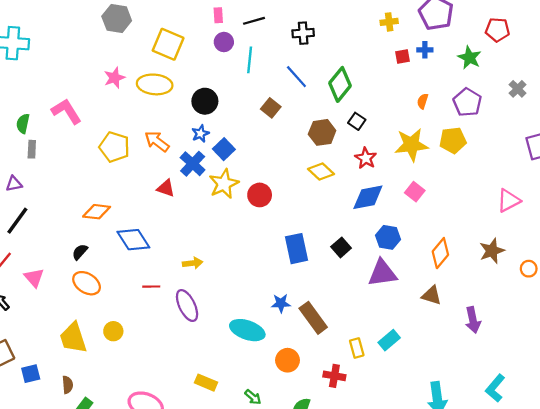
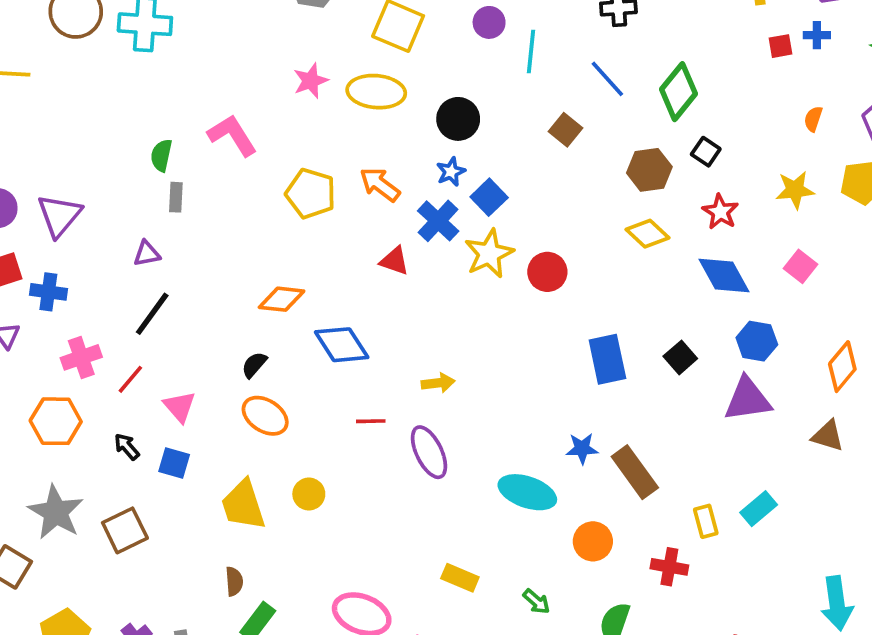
yellow star: (411, 145) -> (795, 190), size x0.7
blue diamond: (368, 197) -> (724, 276), turned 72
blue square: (31, 374) -> (174, 463), moved, turned 30

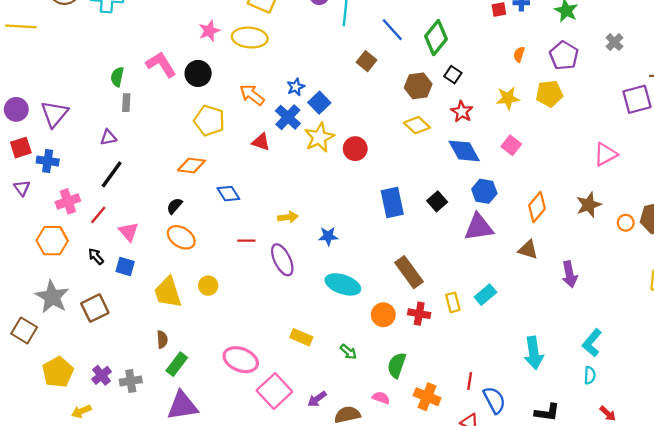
black circle: (458, 119) -> (198, 73), moved
yellow pentagon: (311, 194) -> (209, 121), moved
blue diamond: (342, 345) -> (228, 194), size x0.7
blue star: (582, 448) -> (328, 236), moved
red cross: (669, 567) -> (419, 314), moved

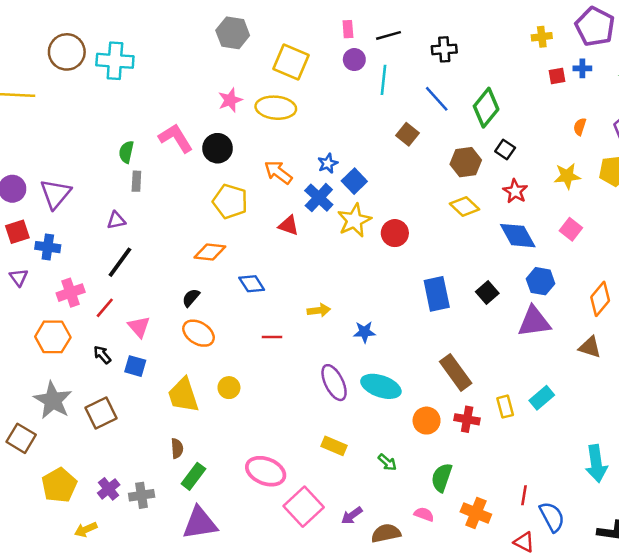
purple ellipse: (282, 260) -> (334, 383), moved

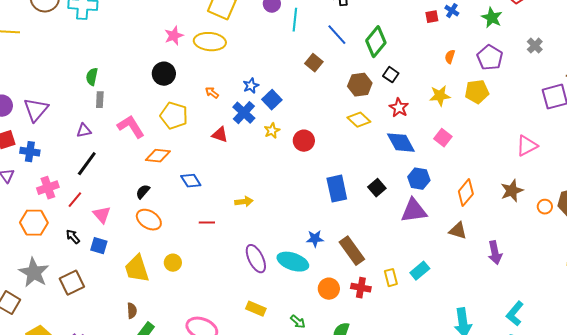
blue cross: (582, 68) -> (452, 11), turned 32
pink L-shape: (176, 138) -> (131, 127), moved
orange arrow: (278, 172) -> (212, 93), size x0.6
yellow star: (354, 220) -> (272, 131), size x0.6
blue star: (364, 332) -> (315, 239), moved

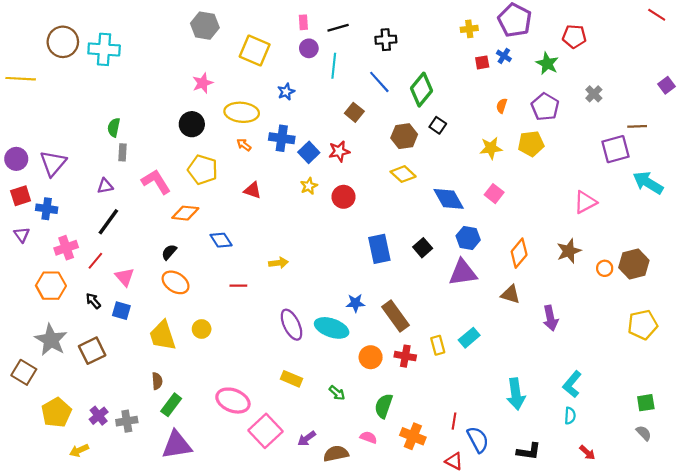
yellow ellipse: (210, 42) -> (242, 112), moved
blue star: (251, 86) -> (286, 92), moved
red star: (399, 108) -> (339, 151), moved, turned 30
blue cross: (244, 113) -> (282, 138), moved, turned -35

